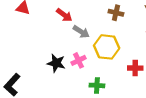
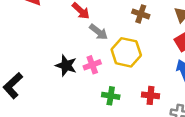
red cross: (135, 68) -> (151, 95), moved

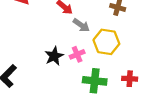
black star: (66, 65) -> (54, 56), turned 30
green cross: (111, 96) -> (95, 81), size x1.5

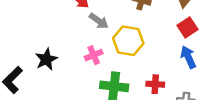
black star: (54, 56) -> (46, 59), moved

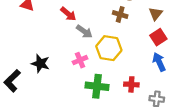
black star: (46, 59) -> (40, 64), turned -30

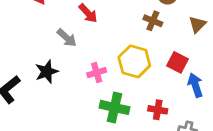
gray arrow: (84, 32) -> (67, 38), moved
red square: (158, 37) -> (178, 62), moved, turned -35
black star: (40, 64) -> (47, 72), turned 30

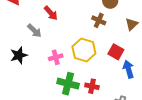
red cross: (158, 110) -> (92, 86), moved

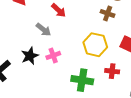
pink cross: (56, 57) -> (53, 55), moved
red cross: (92, 86) -> (112, 71), moved

